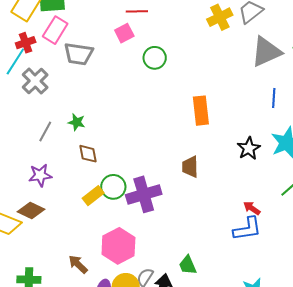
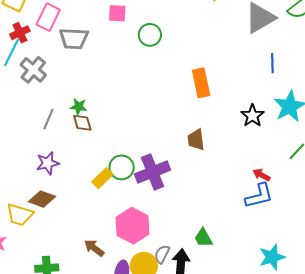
pink square: (124, 33) -> (117, 13), turned 36
brown diamond: (88, 154) -> (82, 123), moved

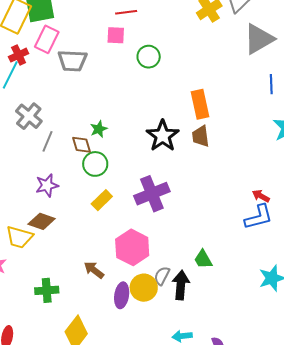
gray cross: (33, 70) -> (29, 116), moved
green star: (79, 107) -> (99, 129), moved, turned -30
black star: (252, 116) -> (163, 136), moved, size x1.4
brown trapezoid: (196, 140) -> (201, 136), moved
green circle: (122, 167) -> (95, 164), moved

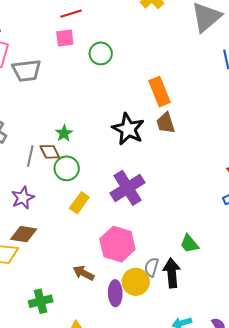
gray line: (48, 141) -> (30, 156), moved

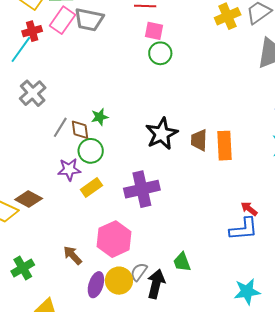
pink square: (65, 38) -> (154, 31), moved
gray trapezoid: (26, 71) -> (89, 20), moved
orange rectangle: (160, 92) -> (224, 146), moved
purple star: (23, 198) -> (69, 169), moved
green cross: (41, 301) -> (23, 268), turned -35

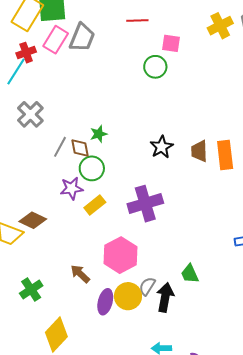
gray trapezoid: (89, 20) -> (82, 38), turned -76
pink square: (154, 31) -> (171, 43), moved
black star: (162, 134) -> (162, 147), size x0.7

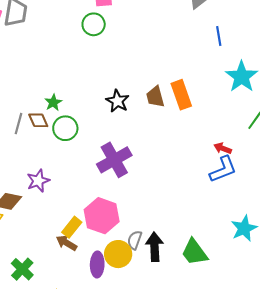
green circle: (92, 168) -> (65, 128), moved
purple star: (71, 188) -> (38, 181), moved
yellow rectangle: (95, 205) -> (72, 227), moved
green trapezoid: (190, 274) -> (194, 252), moved, size x1.4

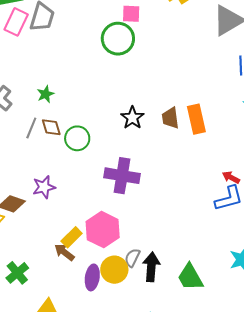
green circle: (94, 24) -> (118, 39), size x1.4
green star: (53, 102) -> (46, 94), moved
purple cross: (114, 160) -> (122, 176), turned 32

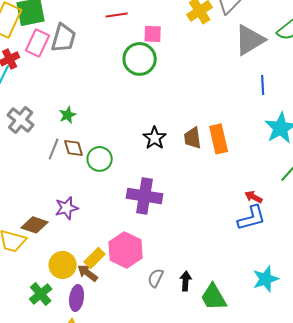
black arrow: (151, 267) -> (186, 281), moved, size x0.7
yellow circle: (114, 270) -> (63, 265), moved
purple ellipse: (92, 277) -> (77, 298), moved

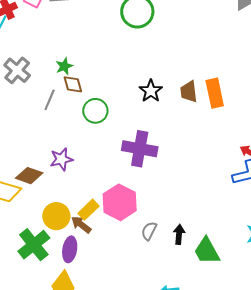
brown diamond: (74, 148) -> (73, 84), moved
green cross: (41, 294) -> (34, 245), size x1.4

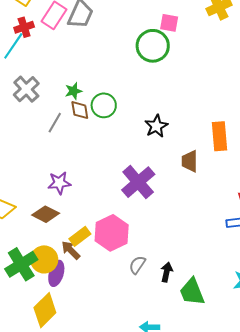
brown trapezoid: (189, 92) -> (190, 161), moved
green circle: (95, 111) -> (104, 105), moved
purple cross: (140, 149) -> (138, 182), turned 32
brown diamond: (29, 176) -> (46, 214), moved
yellow circle: (56, 216) -> (44, 259), moved

